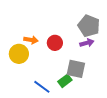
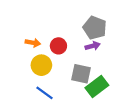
yellow circle: (19, 54) -> (41, 65), moved
green rectangle: (65, 81) -> (97, 87), moved, size x1.5

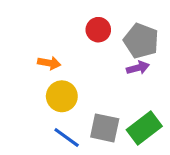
red circle: (58, 46) -> (98, 30), moved
gray square: (81, 74) -> (105, 128), moved

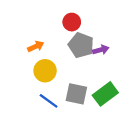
gray pentagon: (141, 41) -> (81, 45), moved
orange arrow: (49, 63) -> (36, 46), turned -35

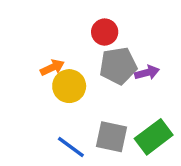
gray pentagon: (81, 45) -> (118, 66), turned -30
yellow circle: (45, 71) -> (69, 86), moved

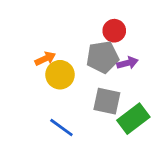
red circle: (105, 32) -> (114, 31), moved
gray square: (111, 137) -> (107, 101), moved

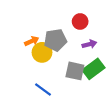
gray pentagon: (103, 57) -> (55, 40), moved
green rectangle: (133, 119) -> (94, 69), moved

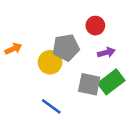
orange arrow: (32, 41) -> (13, 49), moved

